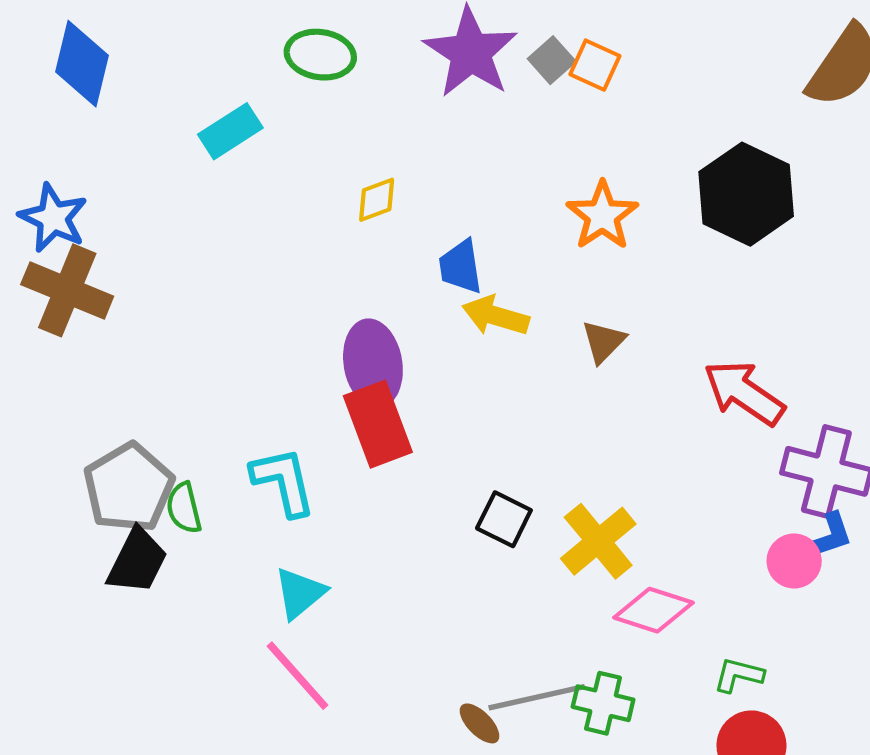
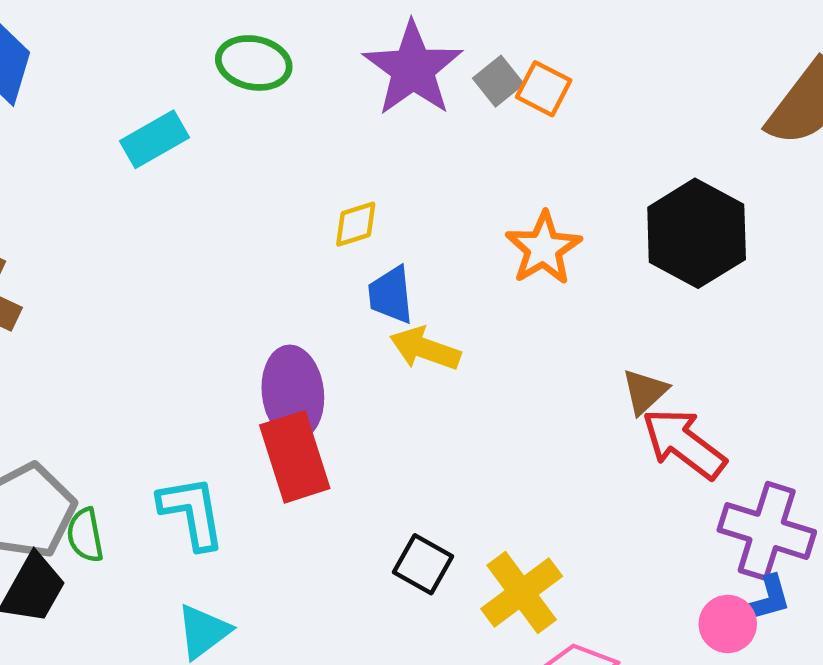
yellow diamond: (377, 200) -> (356, 224), moved
brown triangle: (603, 341) -> (645, 391), moved

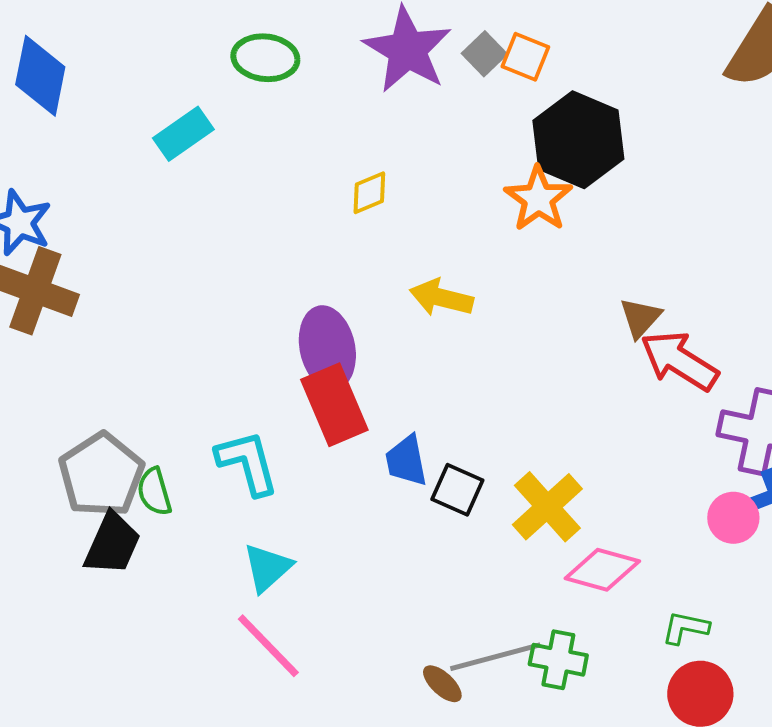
black hexagon: (697, 233) -> (578, 140), moved
blue trapezoid: (391, 295) -> (406, 461), moved

